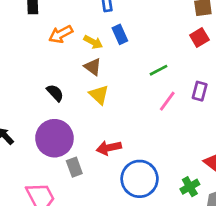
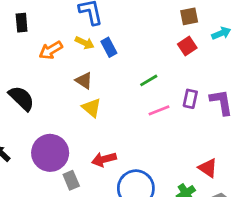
yellow arrow: (93, 42) -> (85, 43), moved
black semicircle: (55, 93) -> (21, 98), moved, size x1.5
pink line: (167, 101) -> (159, 110), turned 35

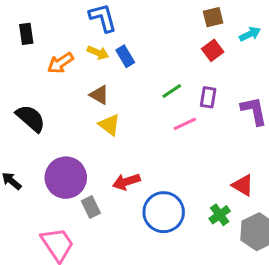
purple rectangle: (190, 99) -> (208, 97), moved

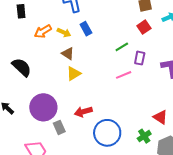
yellow arrow: (98, 53) -> (64, 33), moved
green line: (172, 91) -> (122, 47), moved
yellow triangle: (109, 125) -> (74, 74), turned 49

